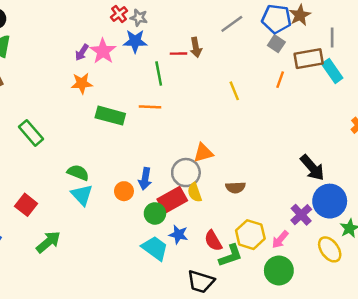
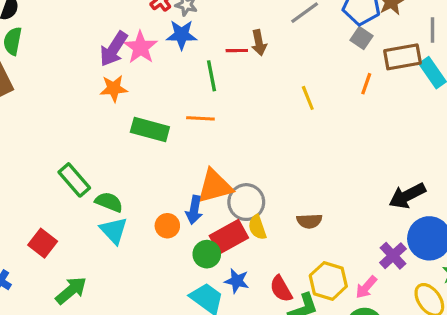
purple arrow: (82, 52) -> (114, 49), size x1.6
green rectangle: (31, 133) -> (74, 180), moved
orange triangle: (203, 153) -> (215, 186), moved, size x1.4
black arrow: (312, 168) -> (407, 196), turned 104

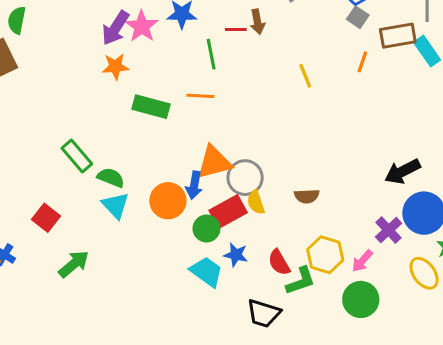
orange circle: (167, 226) -> (168, 201), size x1.5

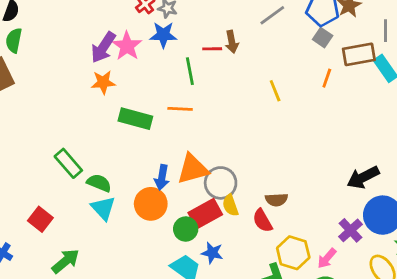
blue arrow: (194, 185) -> (162, 177), moved
red semicircle: (279, 262) -> (262, 221), moved

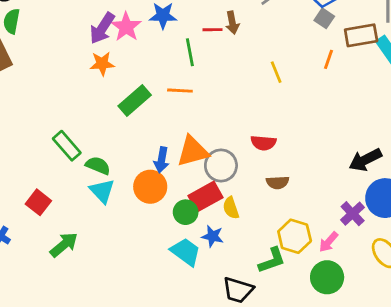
green rectangle: (135, 119) -> (135, 100), turned -56
yellow semicircle: (230, 205) -> (231, 208), moved
red semicircle: (262, 221) -> (263, 143), moved, turned -55

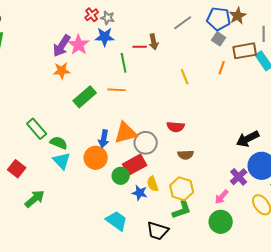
yellow semicircle: (231, 208) -> (153, 184), moved
yellow hexagon: (295, 236) -> (182, 189), moved
cyan trapezoid: (186, 252) -> (117, 221), moved

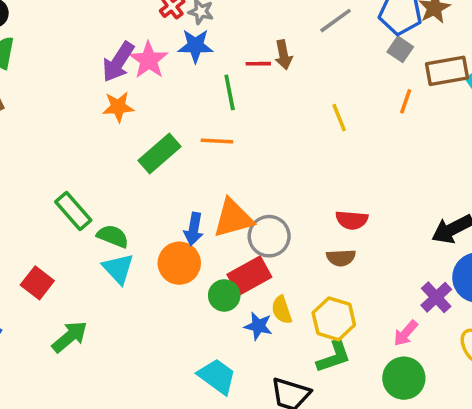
red semicircle: (176, 127) -> (352, 220), moved

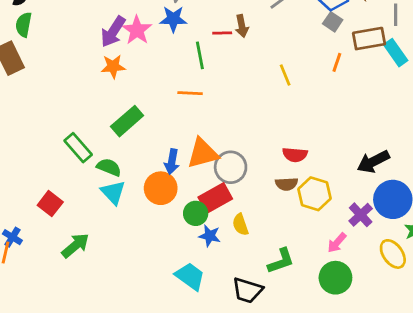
green rectangle: (159, 154) -> (127, 121), moved
yellow hexagon: (334, 319) -> (314, 194), moved
blue star: (258, 326) -> (210, 236), moved

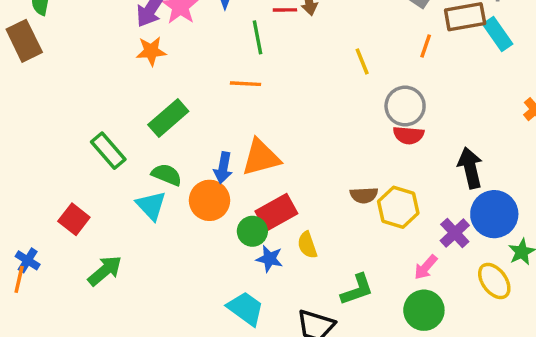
red semicircle: (295, 155) -> (408, 135), moved
black arrow: (373, 162) -> (470, 168), turned 104
green semicircle: (109, 167) -> (167, 175), moved
gray circle: (231, 167) -> (405, 106), moved

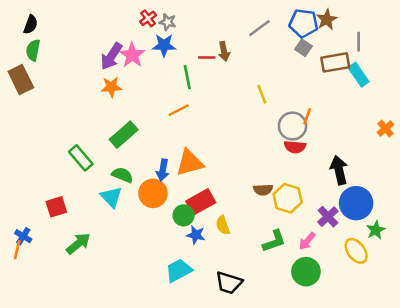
orange line: (426, 46) -> (307, 116), moved
orange line: (246, 84) -> (179, 110), turned -30
red square: (74, 219) -> (56, 207), turned 35
green L-shape: (357, 290) -> (274, 241), moved
cyan trapezoid: (246, 308) -> (179, 270), turned -64

